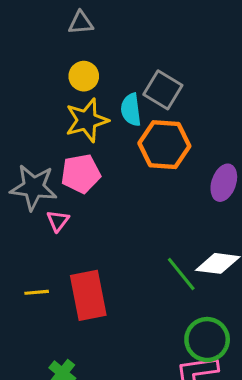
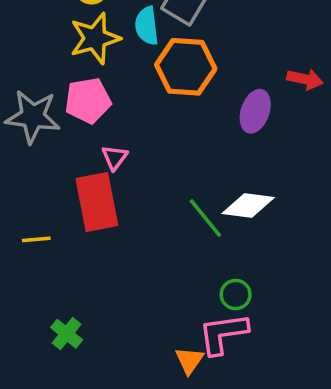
pink triangle: (58, 221) -> (115, 157), moved
red rectangle: (88, 295) -> (97, 202), moved
green circle: (207, 340) -> (236, 295), size x0.6

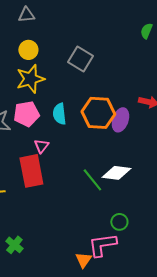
cyan semicircle: (147, 26) -> (59, 114), moved
orange hexagon: (186, 67) -> (98, 113), moved
green circle: (236, 295) -> (119, 222), moved

